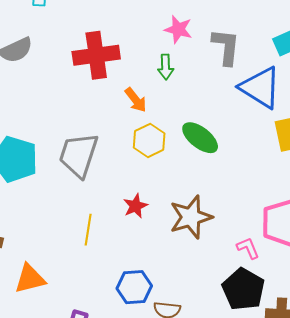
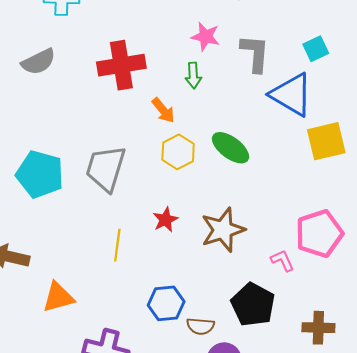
black pentagon: (243, 289) -> (253, 305), moved

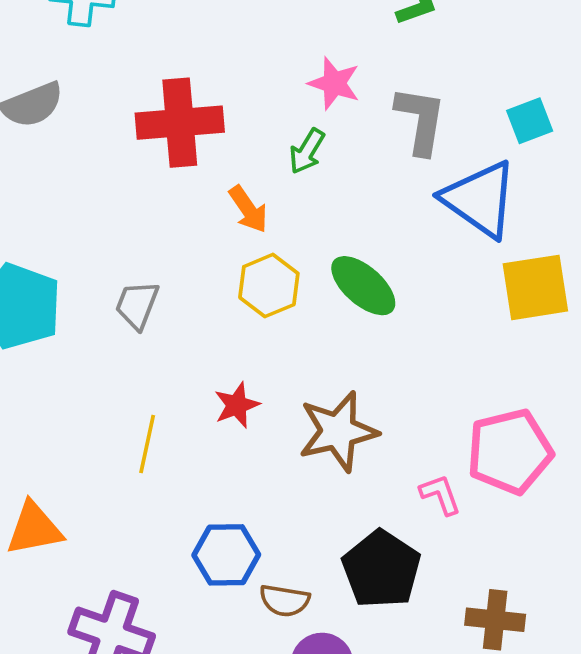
green arrow: (193, 75) -> (307, 151), turned 30
gray trapezoid: (106, 168) -> (137, 305), size x0.6

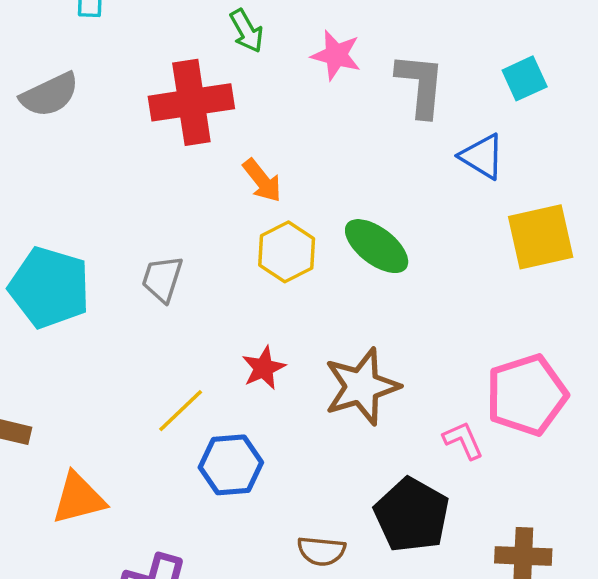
green arrow: (307, 151) -> (247, 31), moved, turned -57
blue triangle: (480, 199) -> (482, 156), size x0.6
yellow line: (147, 444) -> (181, 411), turned 38
blue hexagon: (226, 555) -> (231, 465), moved

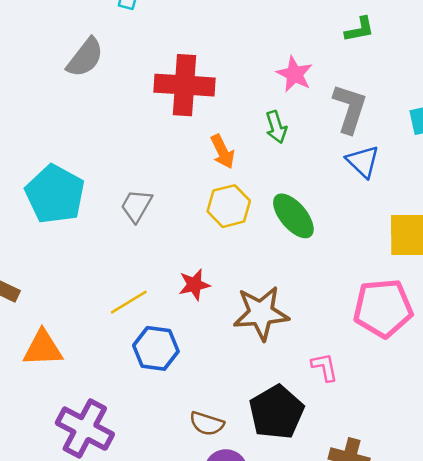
green arrow: (247, 31) -> (276, 127), moved
gray semicircle: (50, 95) -> (85, 58), turned -39
blue triangle: (482, 156) -> (363, 161), moved
pink pentagon: (527, 395) -> (383, 308), moved

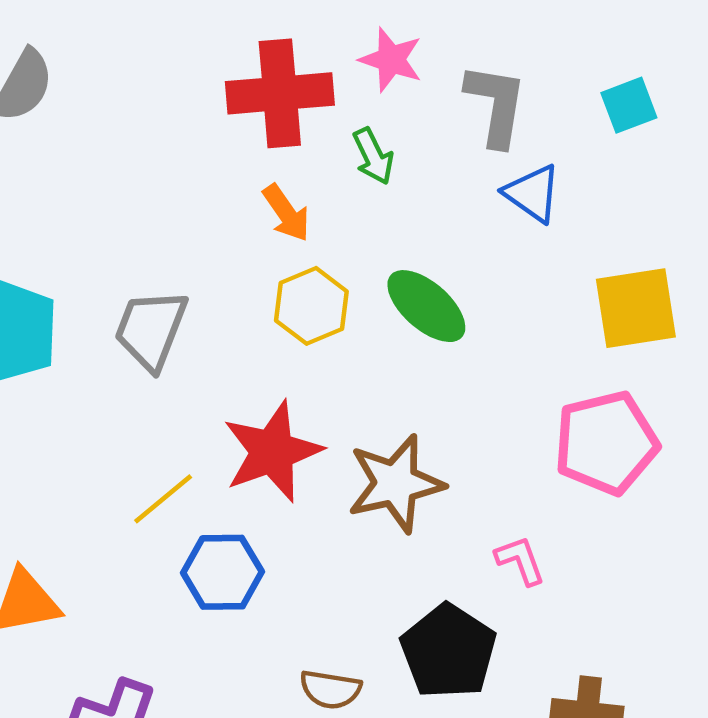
red cross: (185, 85) -> (280, 93), moved
gray trapezoid: (136, 206) -> (151, 330), size x1.4
red star: (194, 285) -> (272, 452), size x1.8

